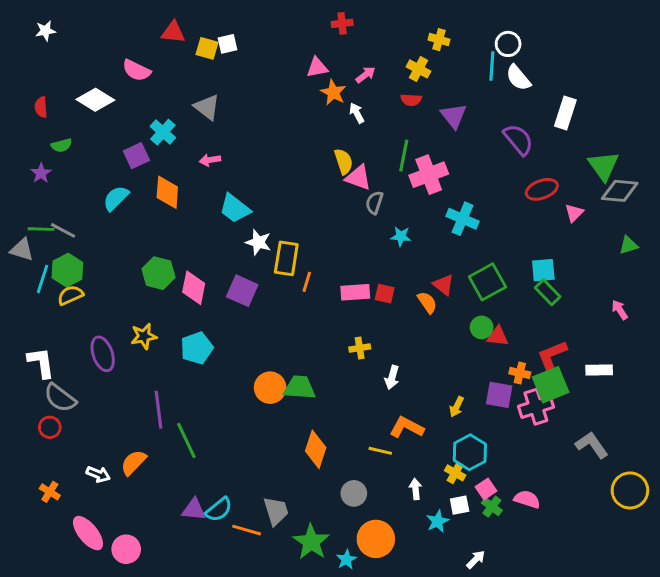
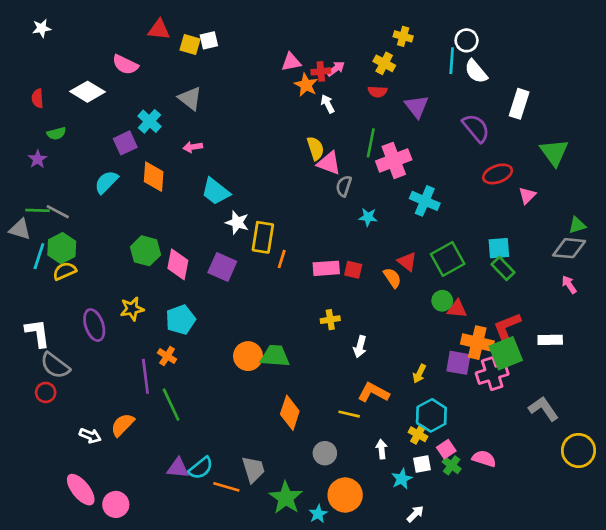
red cross: (342, 23) -> (321, 71), moved
gray diamond: (620, 191) -> (569, 248), moved
orange cross: (520, 373) -> (477, 343), size x1.6
orange cross: (50, 492) -> (167, 356), moved
white arrow: (476, 559) -> (415, 514), moved

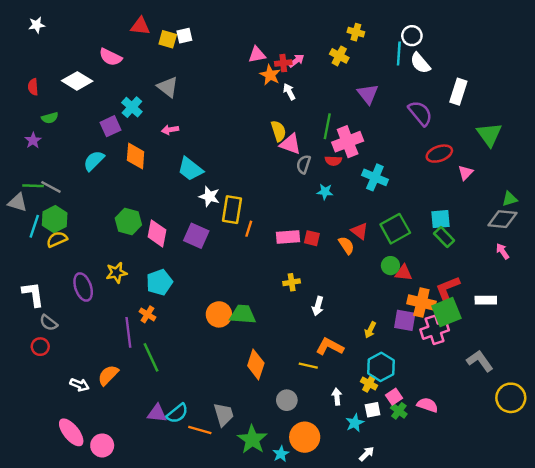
red semicircle: (377, 92) -> (333, 161), moved
gray semicircle: (55, 366) -> (49, 323), size x0.7

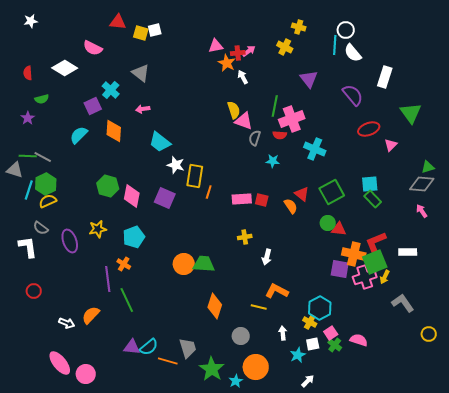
gray semicircle: (49, 323) -> (41, 228), moved
yellow arrow: (370, 330) -> (385, 277), moved
yellow circle: (511, 398) -> (429, 334), size x0.6

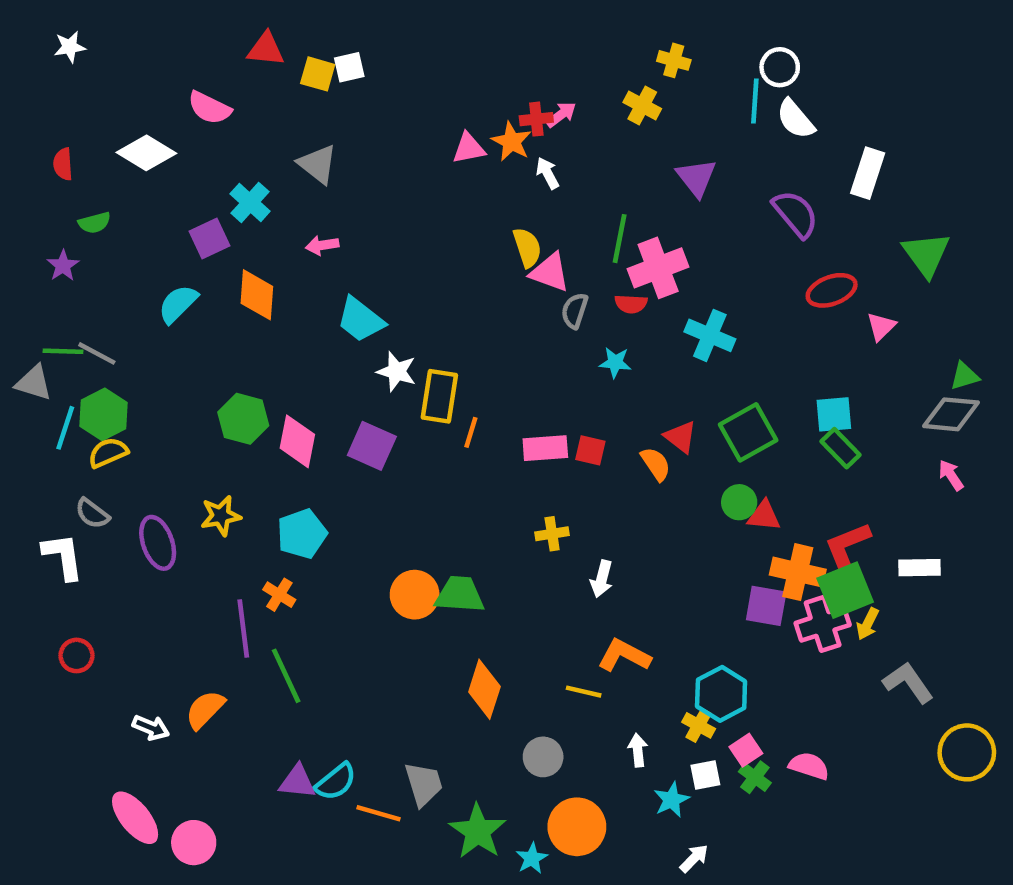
pink triangle: (216, 46) -> (469, 148), moved
yellow circle: (429, 334) -> (967, 752), size x1.6

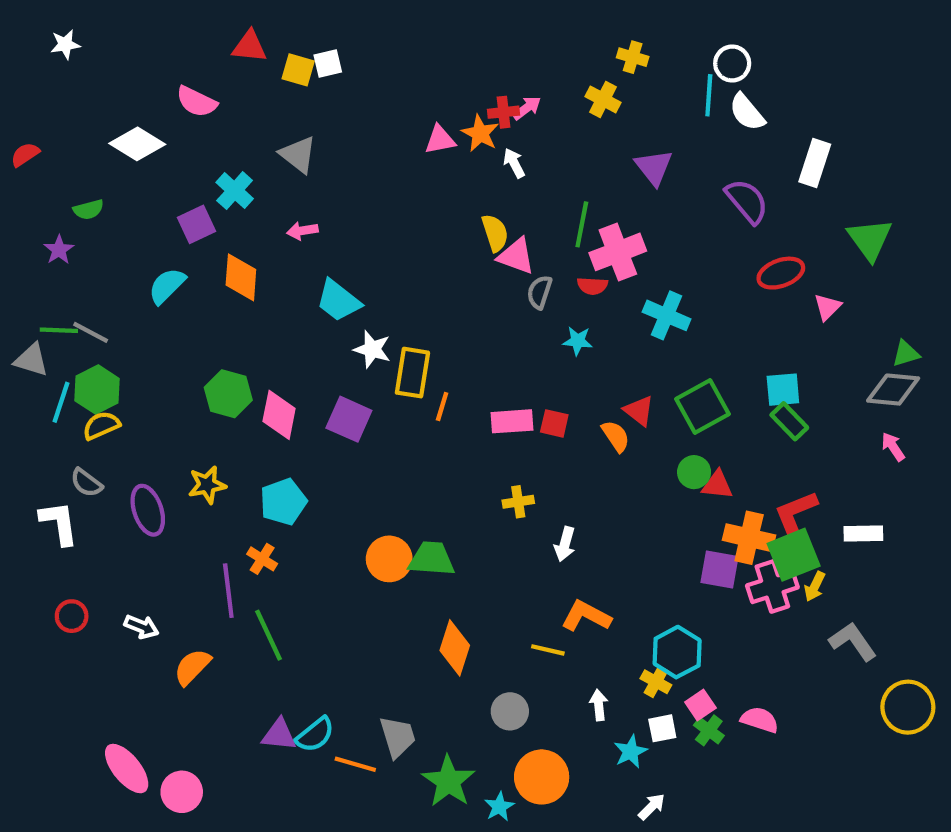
red semicircle: (63, 164) -> (25, 155), moved, turned 60
white arrow: (151, 728) -> (141, 627), moved

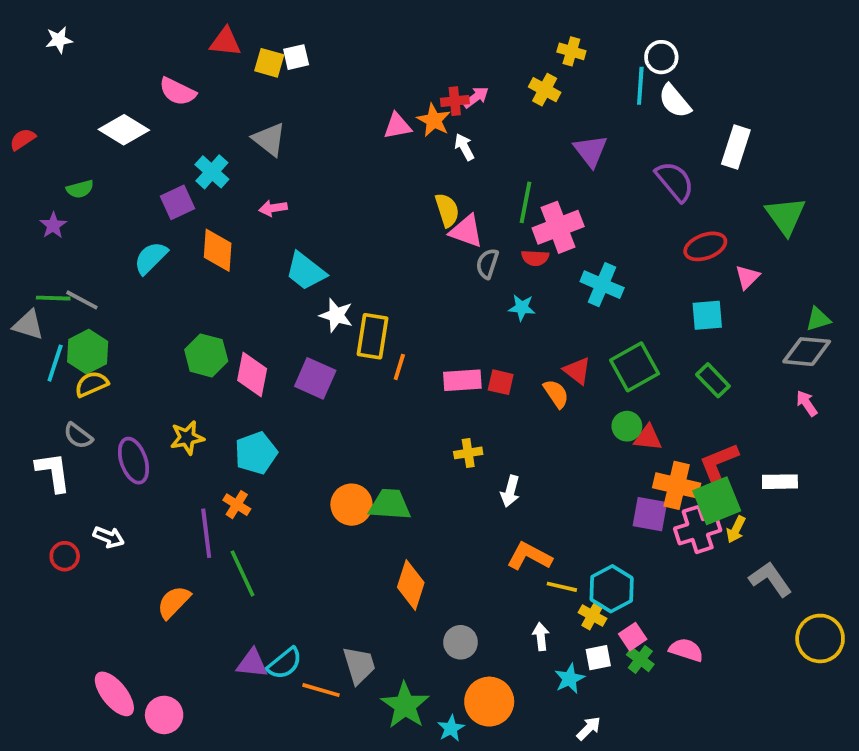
cyan square: (783, 390) -> (707, 315), moved
white arrow: (141, 627) -> (109, 537), moved
yellow line: (548, 650) -> (562, 587), moved

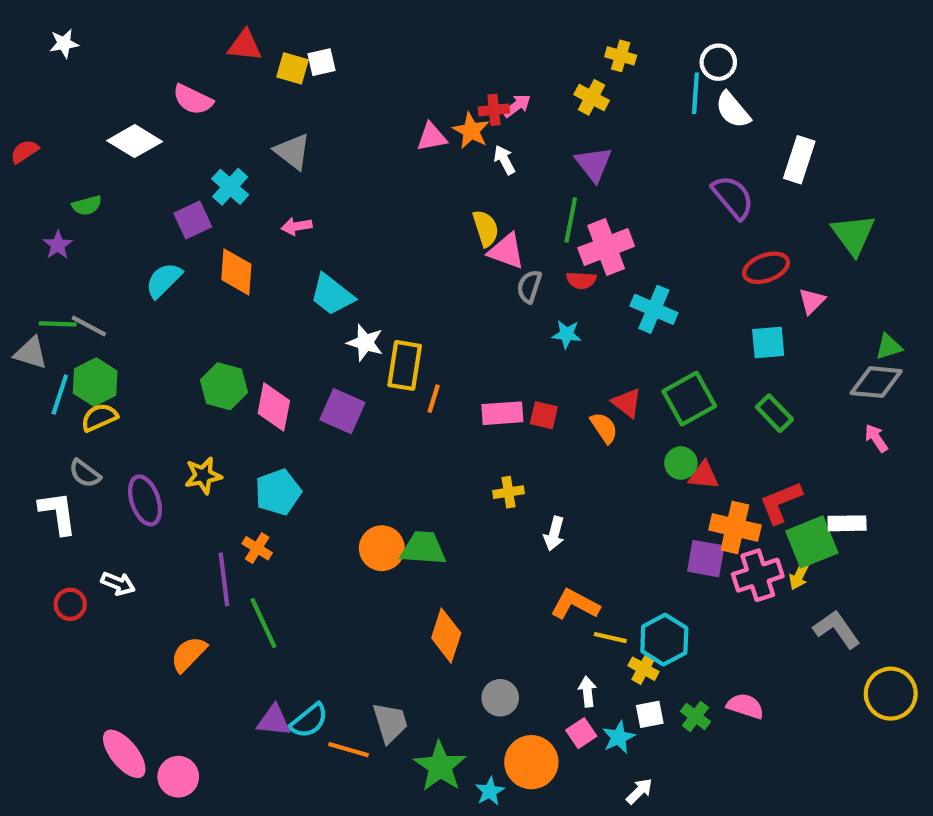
purple triangle: (591, 151) -> (594, 164), moved
green square: (717, 501) -> (812, 542), moved
pink square: (633, 637) -> (581, 733), moved

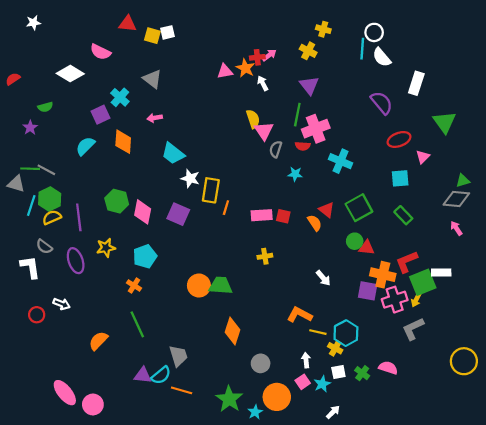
pink triangle: (506, 251) -> (264, 131), turned 36
white arrow: (554, 534) -> (323, 278), moved, turned -56
purple line: (224, 579) -> (79, 217), moved
gray L-shape: (837, 629) -> (413, 329), moved, turned -80
gray trapezoid: (390, 723) -> (178, 356), moved

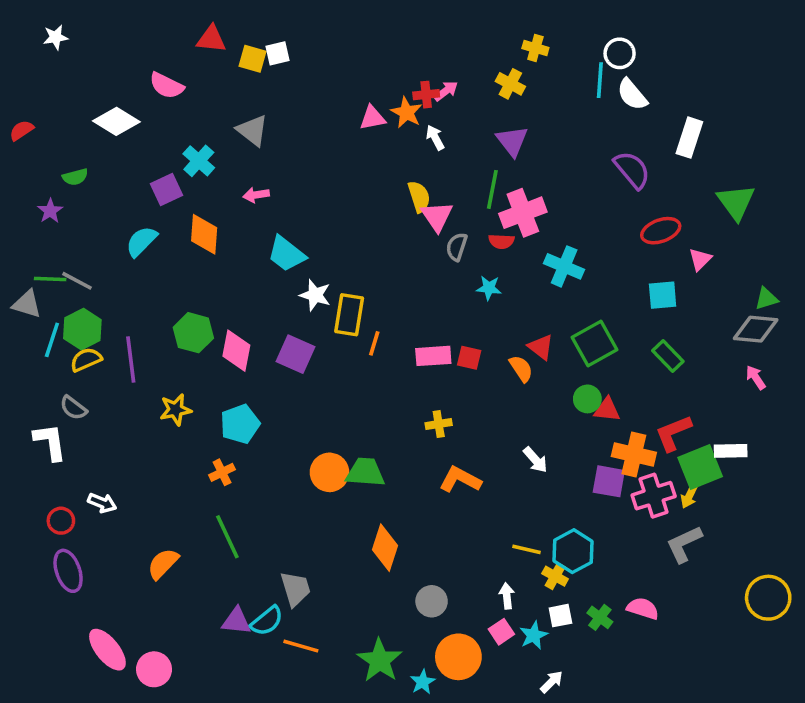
purple ellipse: (76, 261) -> (68, 571), moved
orange cross: (134, 286) -> (222, 472), turned 32
orange L-shape: (299, 315) -> (460, 480), moved

